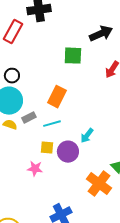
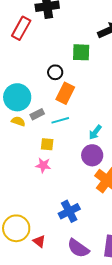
black circle: (12, 76) -> (55, 72), moved
yellow square: (47, 148) -> (47, 144), moved
purple circle: (68, 152) -> (92, 155), moved

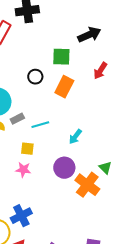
orange rectangle: (65, 93) -> (64, 87), moved
purple circle: (92, 155) -> (64, 168), moved
blue cross: (69, 211) -> (21, 216), moved

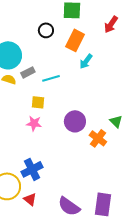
cyan arrow: (75, 137) -> (86, 61), moved
orange cross: (87, 185) -> (98, 138), size x0.7

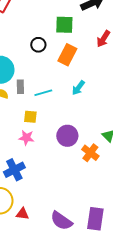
cyan arrow: (86, 61) -> (78, 88), moved
gray rectangle: (28, 72) -> (20, 87), turned -64
blue cross: (32, 169) -> (14, 170), moved
red triangle: (30, 199) -> (22, 214), turned -32

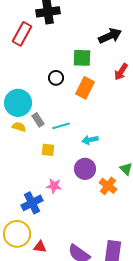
gray rectangle: (20, 87) -> (38, 120), turned -32
cyan arrow: (78, 88) -> (90, 140), moved, turned 42
pink star: (26, 138) -> (54, 186), moved

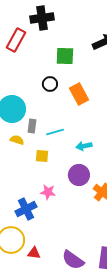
green square: (82, 58) -> (65, 56), moved
orange rectangle: (85, 88) -> (79, 94), turned -55
gray rectangle: (38, 120) -> (32, 126), turned 40
yellow semicircle: (19, 127) -> (17, 140), moved

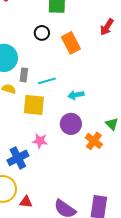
yellow square: (42, 156) -> (34, 105), size x1.6

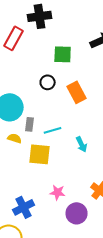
cyan arrow: (76, 95) -> (82, 144), turned -105
purple circle: (71, 124) -> (77, 213), moved
pink star: (40, 141) -> (58, 192), moved

